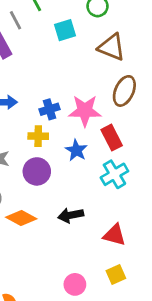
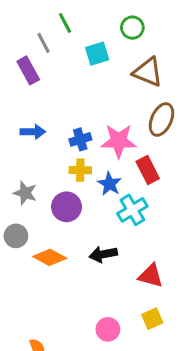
yellow cross: (38, 136) -> (80, 170), moved
cyan cross: (114, 174) -> (132, 210), moved

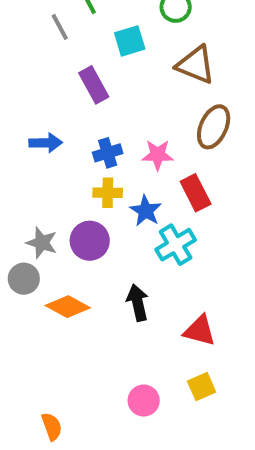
purple rectangle: (28, 70) -> (94, 85), moved
pink star: (119, 141) -> (158, 155), size x0.7
gray star: (25, 193) -> (42, 243), moved
black arrow: (103, 254) -> (138, 303), turned 88

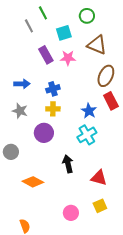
pink star: (158, 155) -> (68, 58), moved
red rectangle: (196, 193) -> (111, 101), moved
blue star: (146, 211) -> (89, 111), moved
gray star: (42, 243) -> (20, 111), moved
orange diamond: (68, 307) -> (33, 182), moved

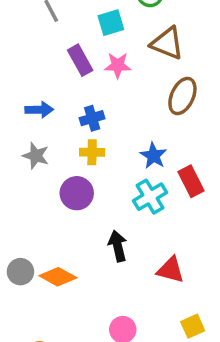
red rectangle: (111, 101) -> (191, 181), moved
gray circle: (11, 152) -> (20, 272), moved
yellow square: (100, 206) -> (193, 326), moved

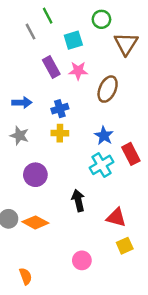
brown triangle: (167, 43) -> (126, 44), moved, turned 40
brown ellipse: (182, 96) -> (108, 89), moved
purple circle: (77, 193) -> (35, 175), moved
yellow square: (193, 326) -> (125, 246), moved

